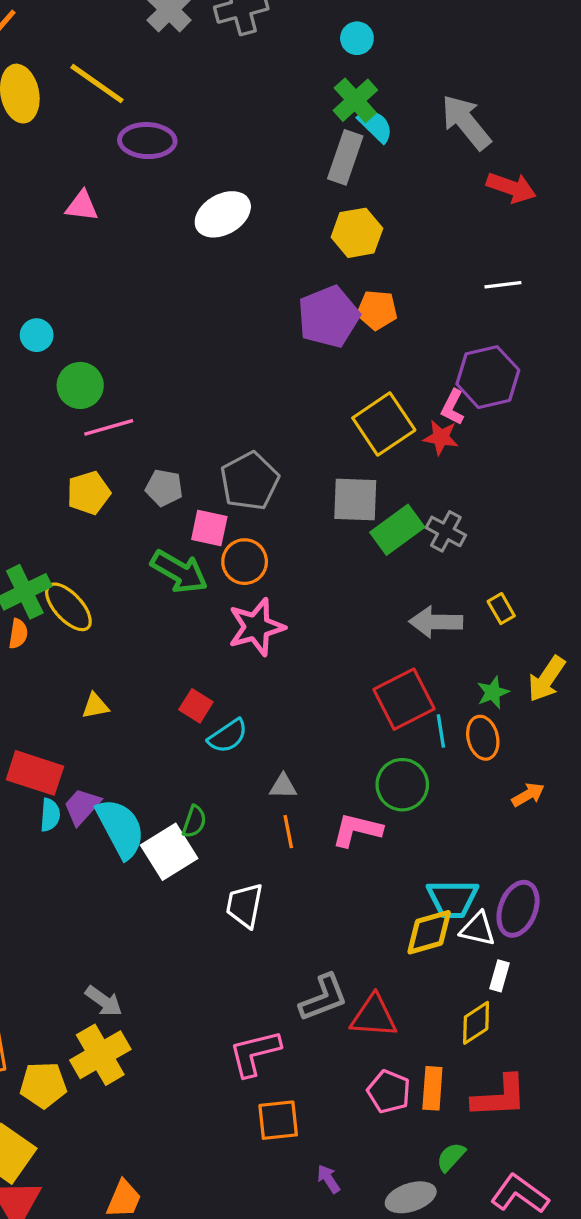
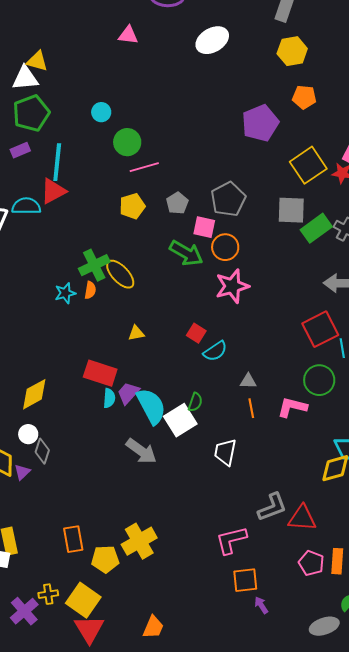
purple pentagon: (328, 317) -> (260, 123), moved
gray pentagon: (164, 488) -> (177, 203), turned 30
gray arrow: (104, 1001) -> (141, 451), moved, size x1.4
purple arrow: (328, 1179) -> (261, 605), moved

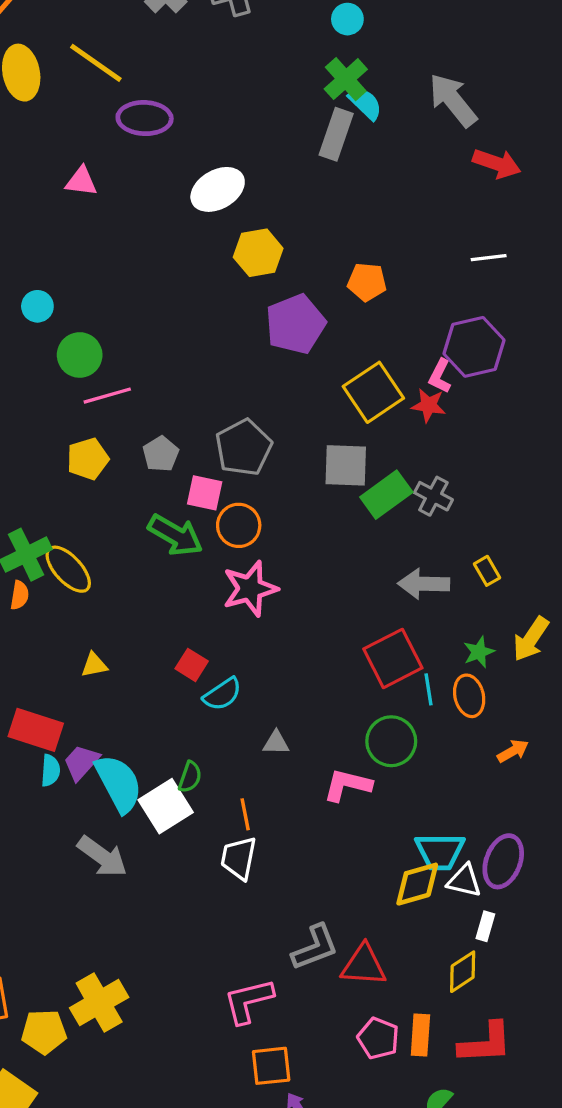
yellow hexagon: (292, 51) -> (258, 253), moved
orange line: (251, 408) -> (245, 814), moved

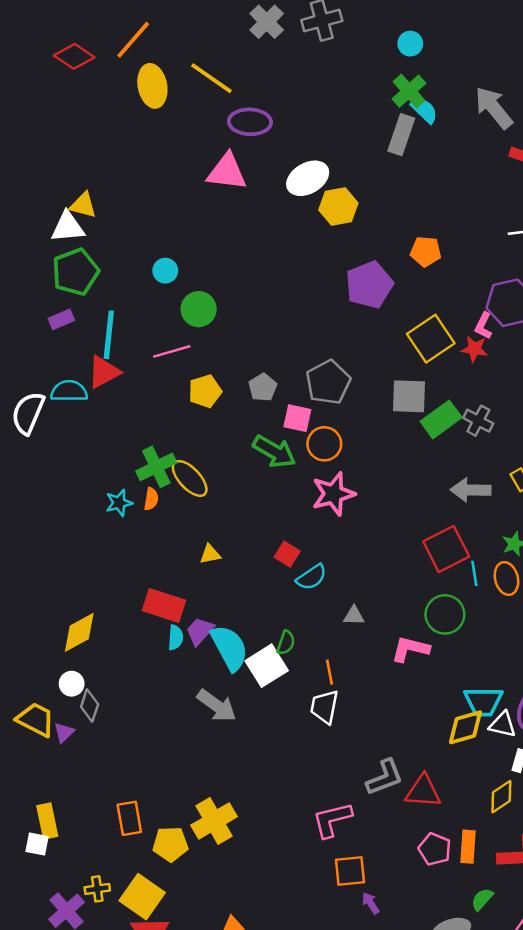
pink triangle: (81, 181) -> (227, 172), moved, size x1.6
yellow hexagon: (258, 253) -> (338, 206), moved
pink line: (107, 396) -> (172, 351), moved

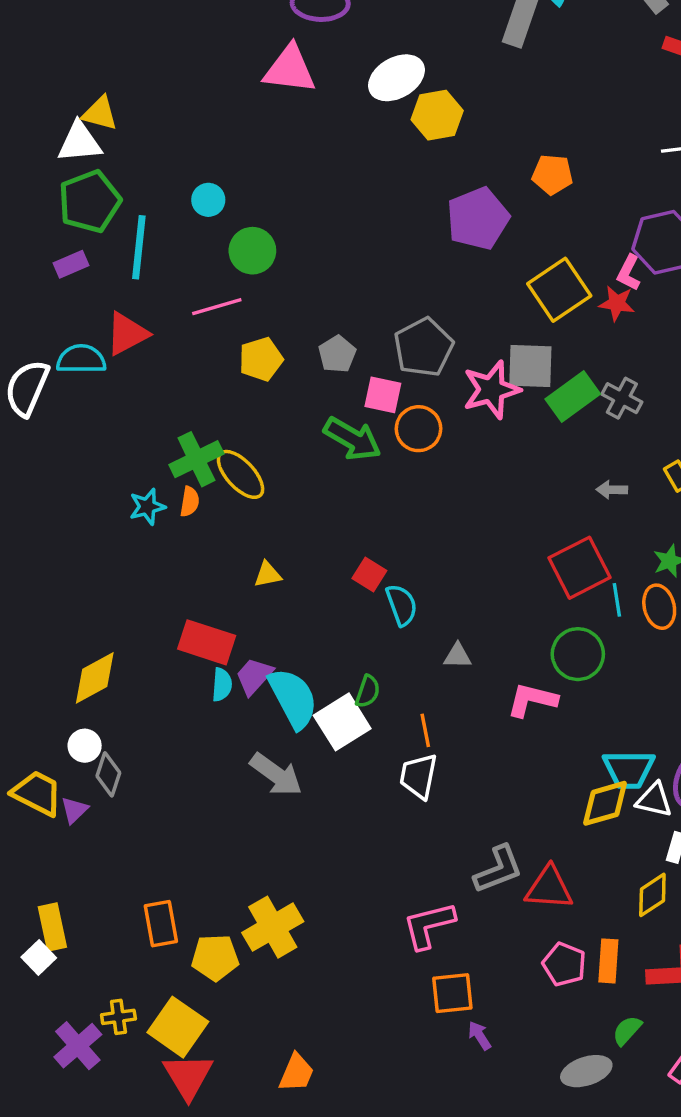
cyan line: (109, 335) -> (139, 247), moved
gray arrow: (471, 490) -> (612, 490), size x0.6
pink star: (333, 494) -> (491, 390), moved
cyan semicircle: (312, 577) -> (402, 605), turned -76
white square: (37, 844) -> (39, 958), turned 35

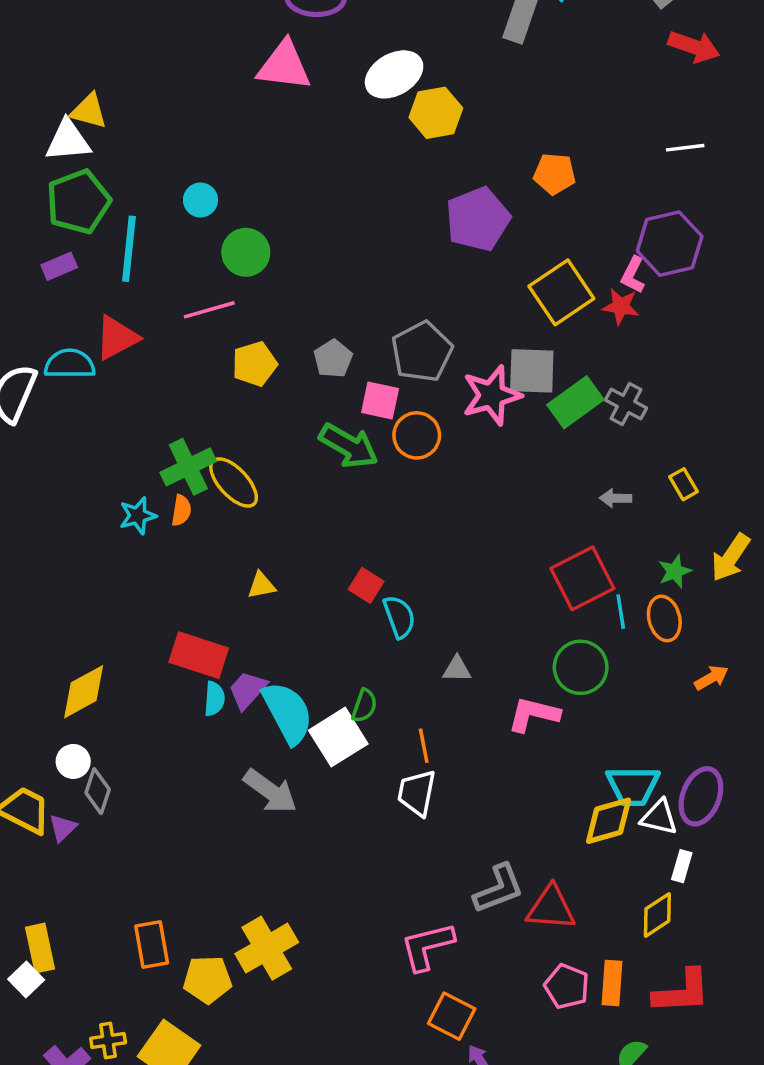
orange square: (452, 993) -> (452, 1016), turned 33

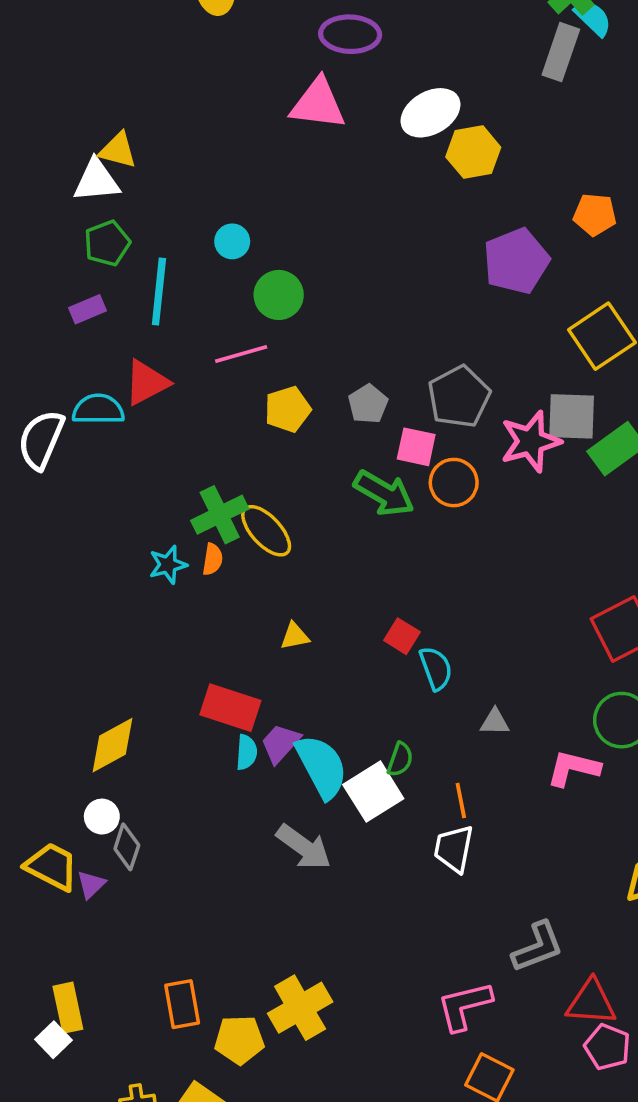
green pentagon: (78, 202) -> (107, 243), size x0.7
red triangle: (551, 908) -> (591, 1002), moved

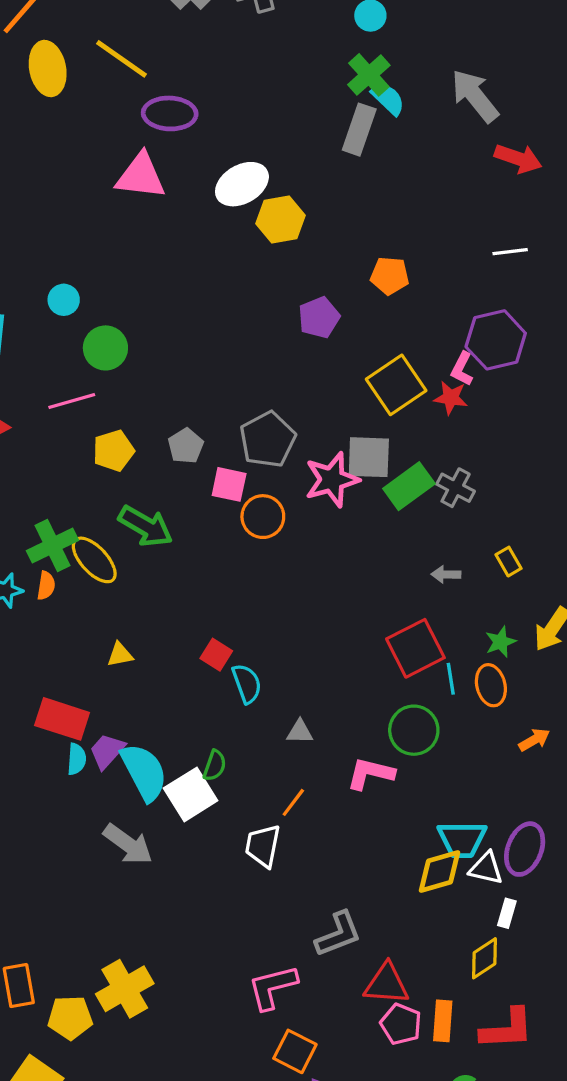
purple pentagon: (516, 261) -> (319, 317), size x0.7
green arrow: (384, 493) -> (146, 526), moved
orange line: (461, 800) -> (293, 802), moved, turned 48

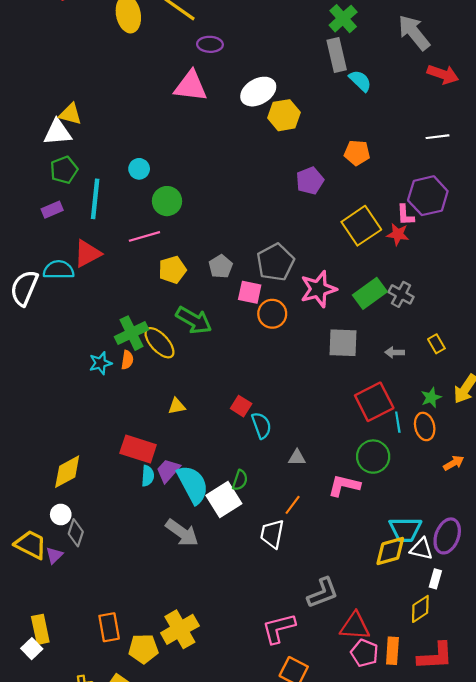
cyan semicircle: (388, 99) -> (360, 81), moved
purple ellipse: (170, 113) -> (210, 44), size x0.7
gray rectangle: (359, 130) -> (337, 55), turned -32
pink L-shape: (462, 369) -> (405, 215), turned -30
gray square: (369, 457) -> (343, 343), moved

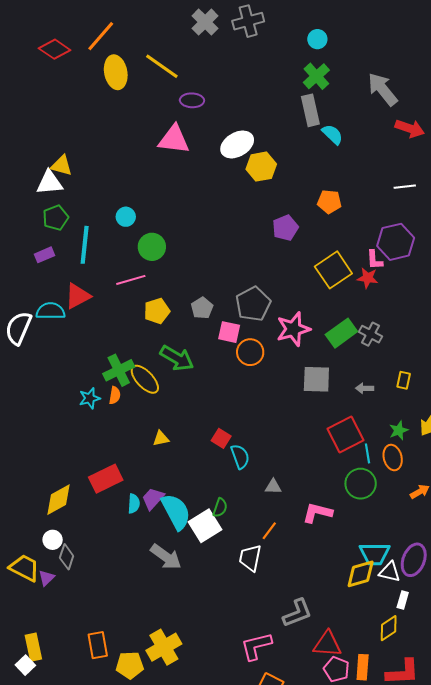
yellow rectangle: (436, 344) -> (404, 380), turned 42
red rectangle: (138, 449) -> (106, 479), moved, turned -44
green circle: (373, 457) -> (361, 484), moved

